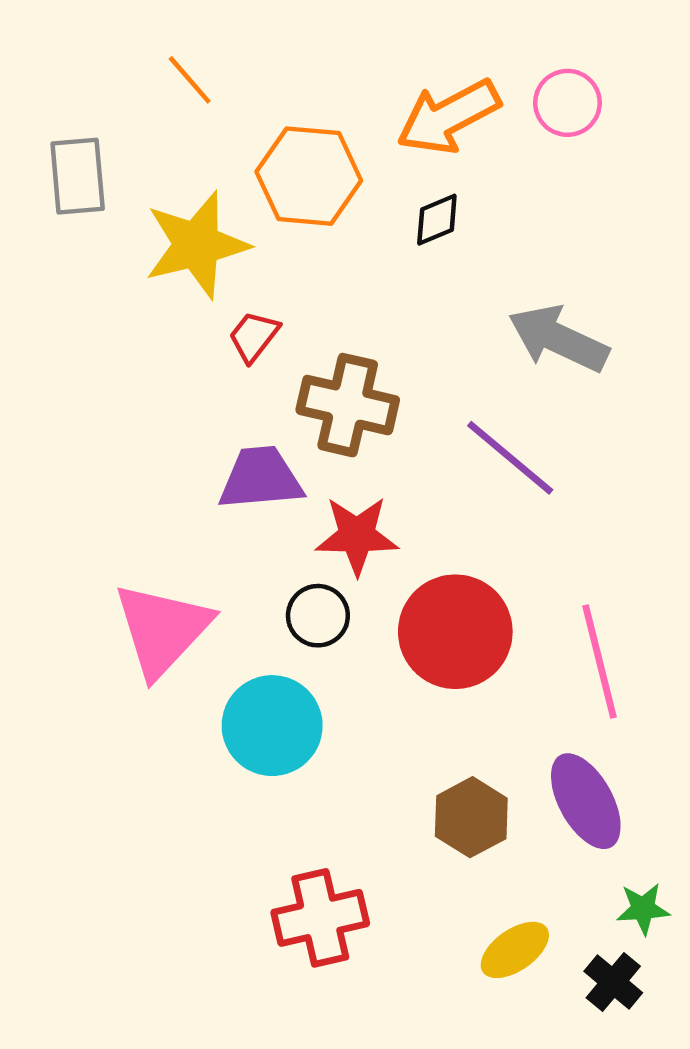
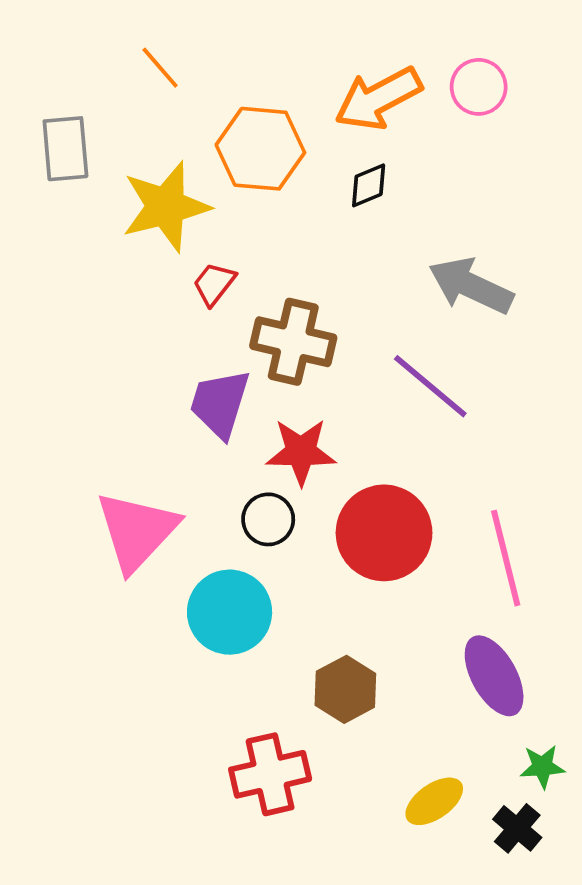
purple trapezoid: (261, 478) -> (220, 404), turned -68
brown hexagon: (471, 817) -> (345, 689), moved

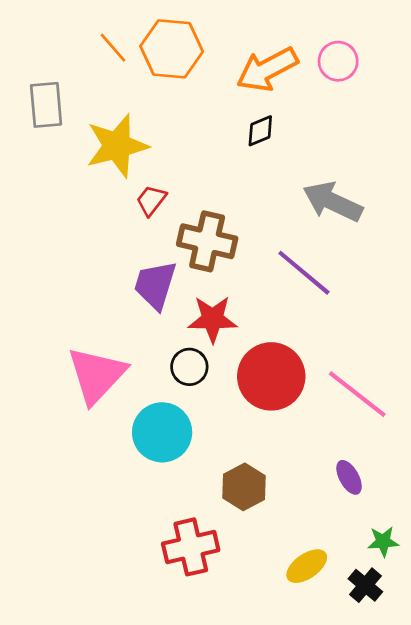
orange hexagon: (260, 149) -> (172, 49), moved
pink line: (506, 558) -> (357, 394), turned -38
purple ellipse: (494, 676) -> (349, 477), size x0.6

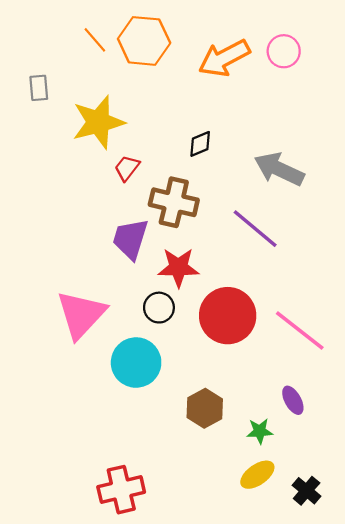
gray rectangle: (46, 105) -> (39, 88), size x0.7
black diamond: (260, 131) -> (200, 144), moved
green star: (383, 542) -> (260, 431), moved
red cross: (191, 547) -> (121, 490), moved

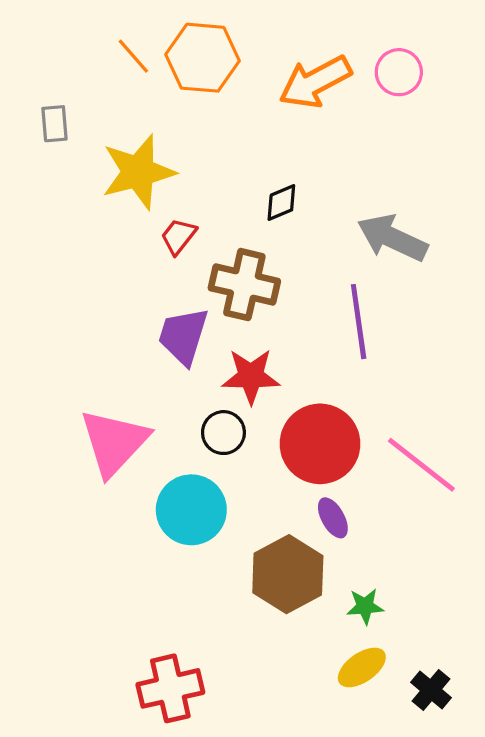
purple line: (255, 229) -> (359, 322), turned 42
purple ellipse: (293, 400) -> (333, 518), moved
brown hexagon: (205, 408) -> (288, 574), size x1.4

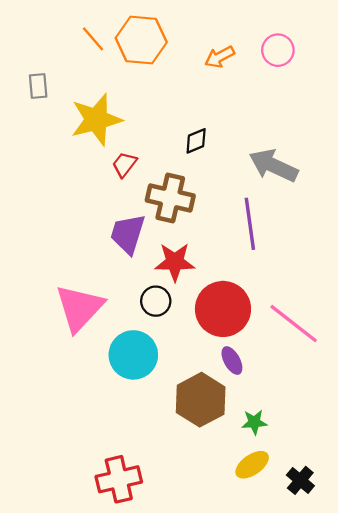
orange arrow: (315, 82) -> (220, 57), size x0.6

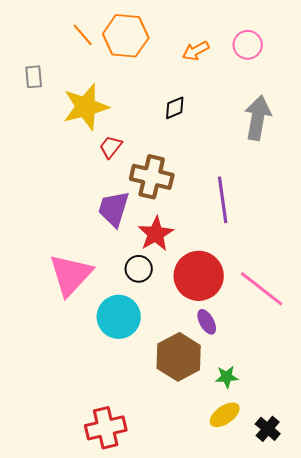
black diamond: (196, 141) -> (175, 108), moved
gray arrow: (273, 166) -> (258, 118), moved, turned 75
red star: (175, 262) -> (156, 234), turned -30

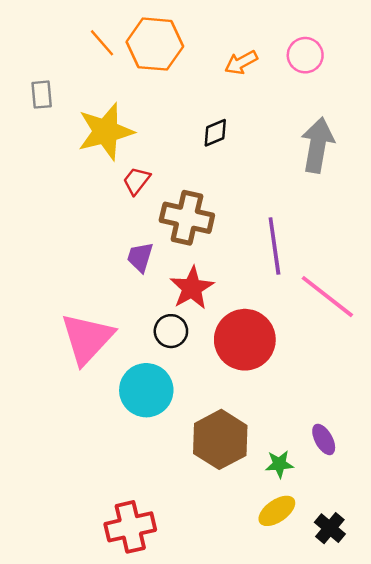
purple trapezoid: (114, 209) -> (140, 257), size x0.7
pink line: (262, 289) -> (327, 297), moved
purple ellipse: (207, 322) -> (324, 439), moved

